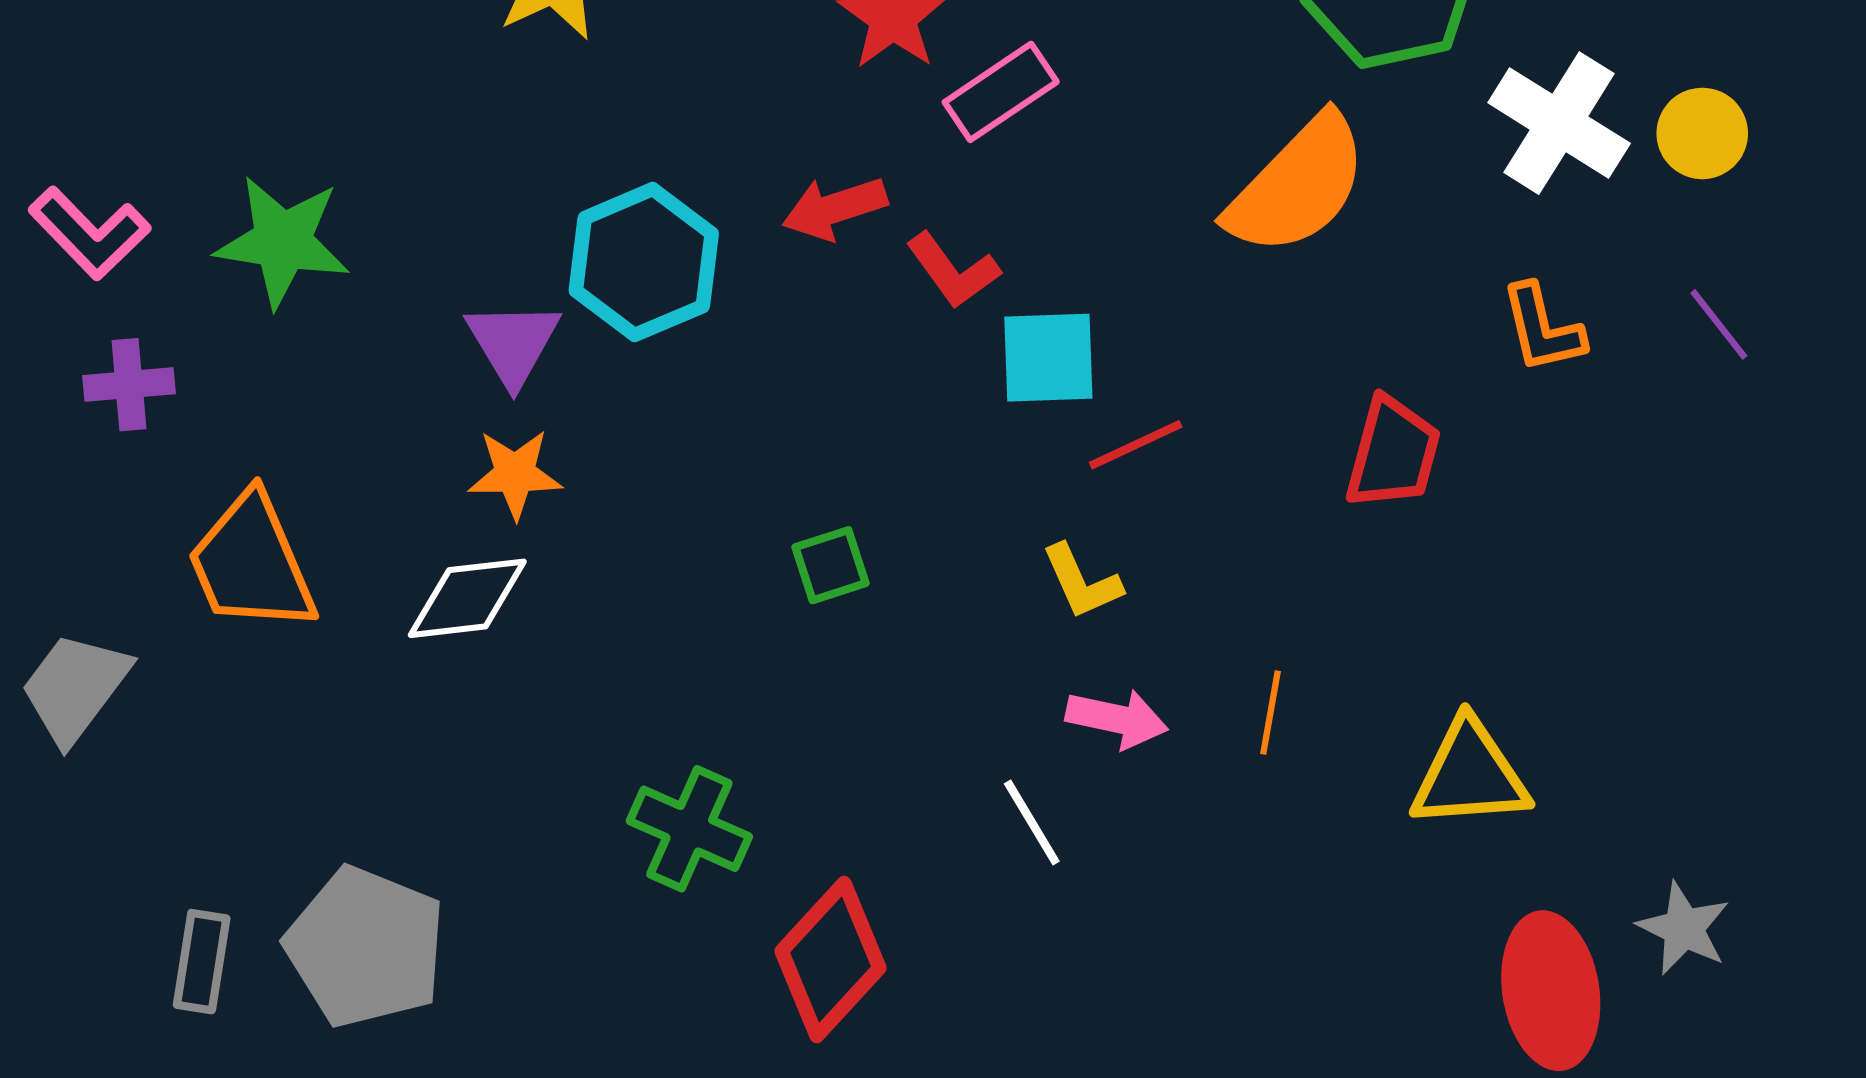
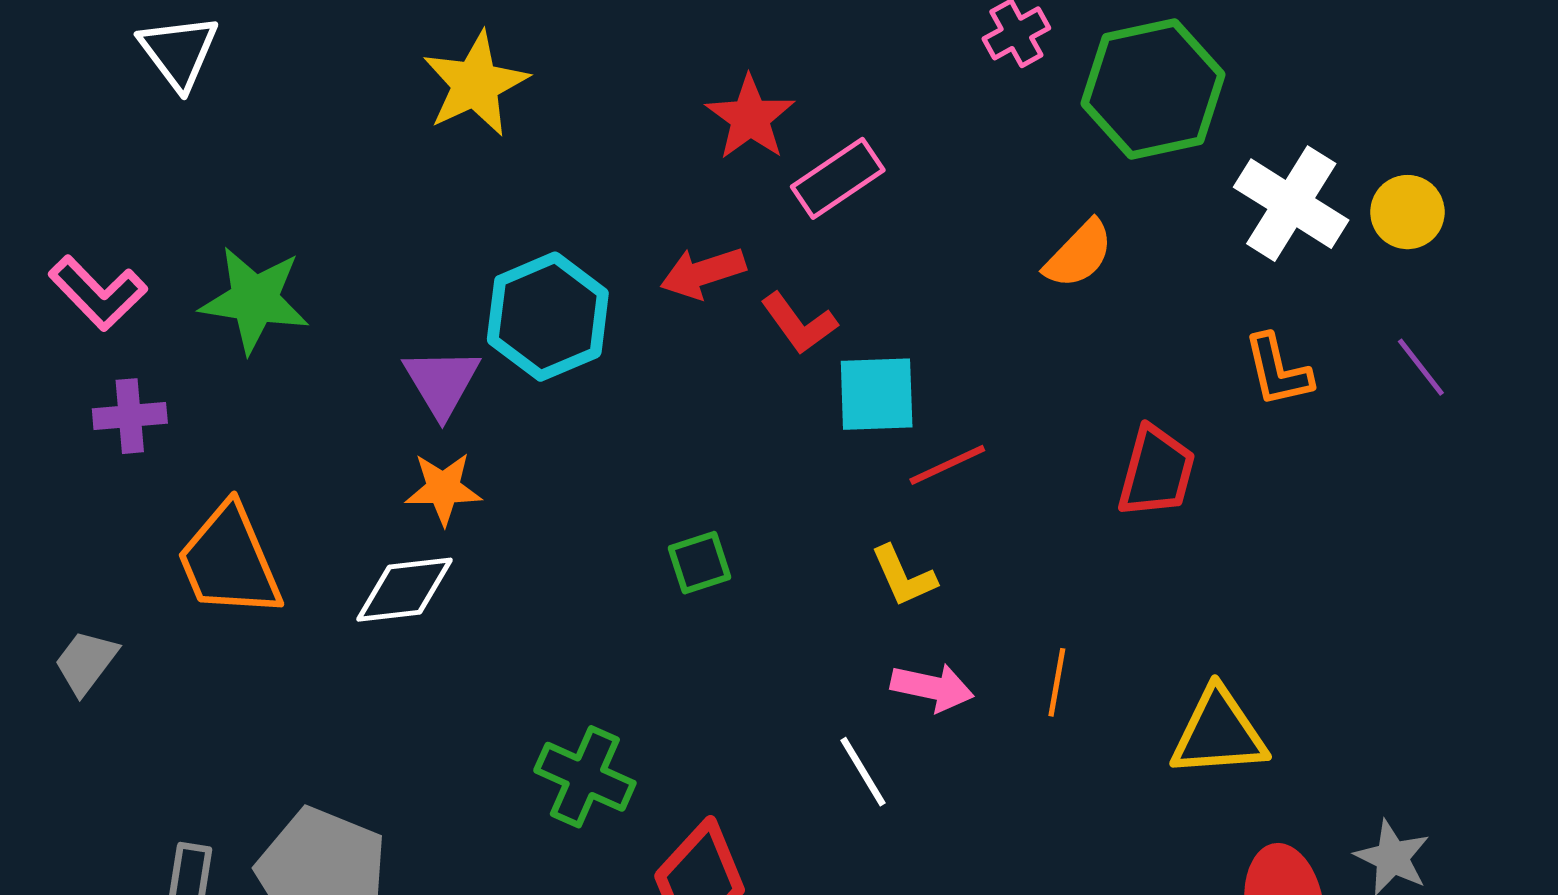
orange semicircle: (1298, 185) -> (1079, 254), size x0.6
gray trapezoid: (75, 688) -> (86, 662), size x0.7

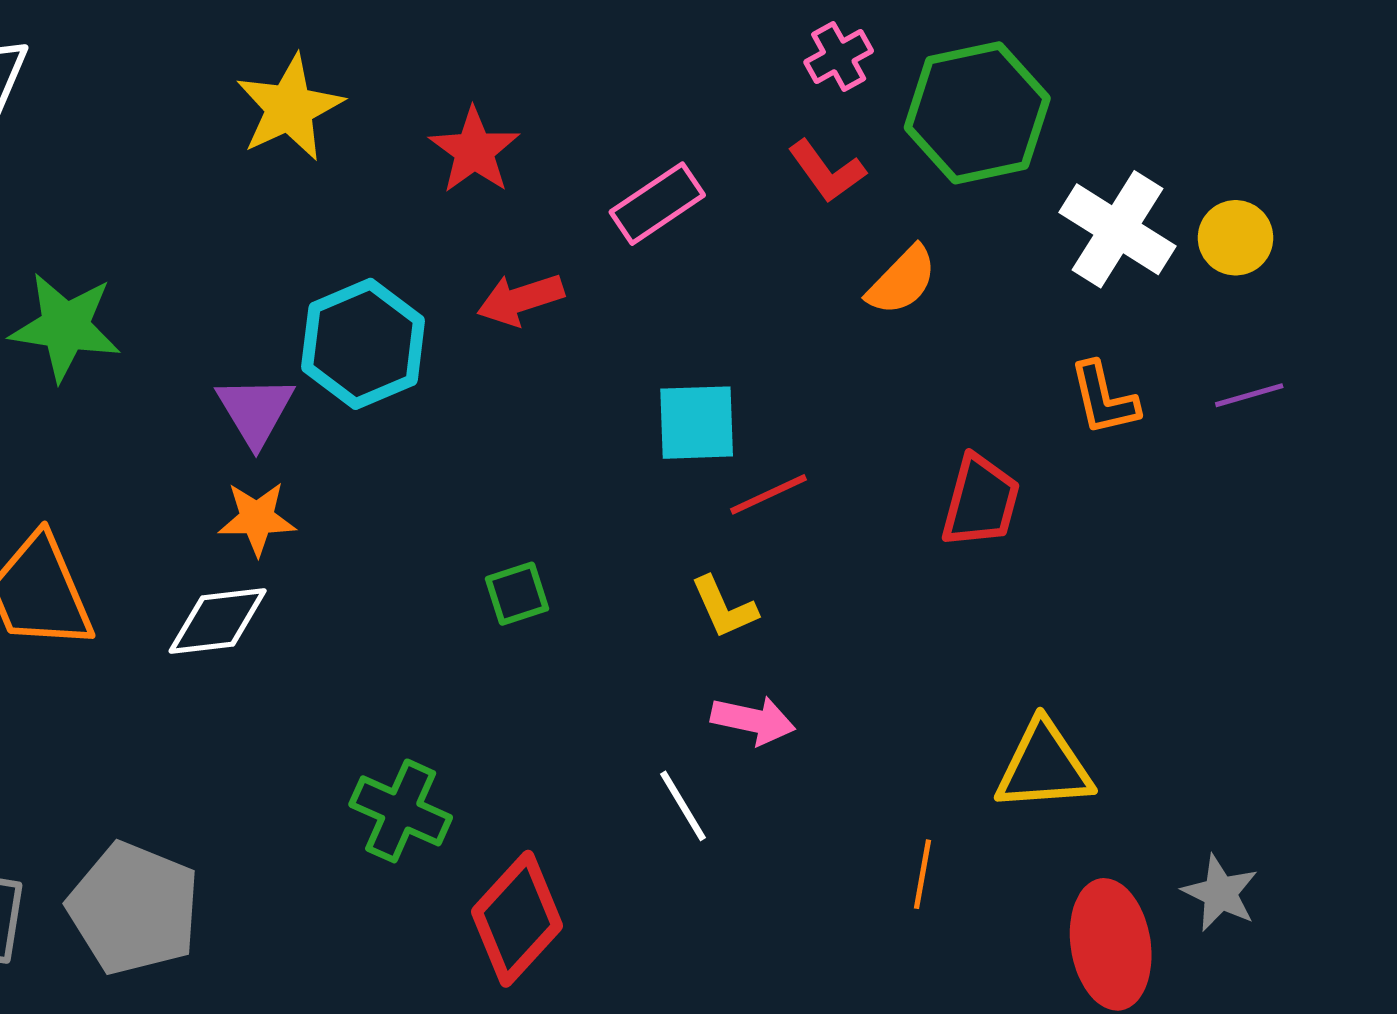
red star: (750, 118) -> (474, 151), moved
red L-shape: (799, 323) -> (827, 171), moved
purple line: (1421, 367) -> (1249, 395), turned -68
orange line: (1057, 682) -> (922, 874), moved

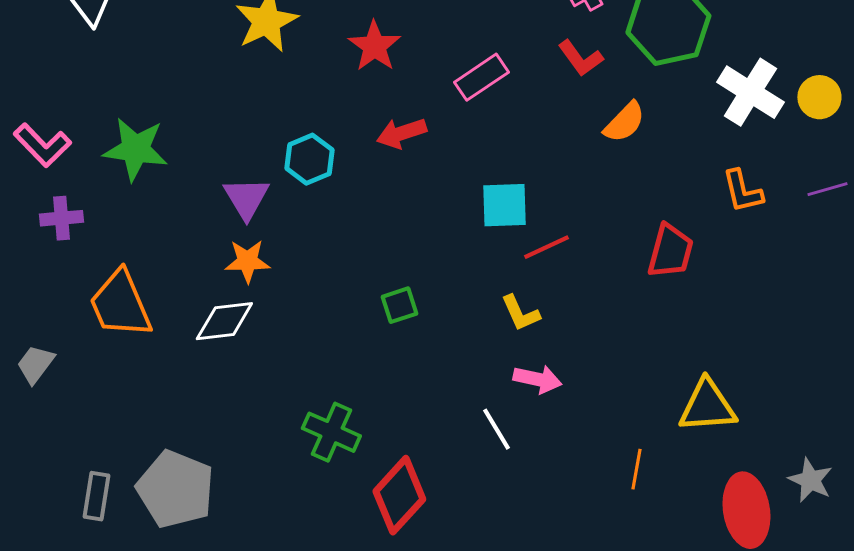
cyan hexagon: (363, 344) -> (309, 159), size x0.7

